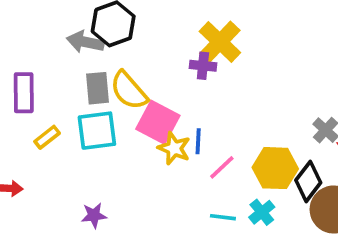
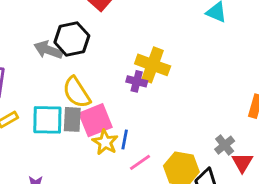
yellow cross: (220, 42) -> (153, 65), turned -32
gray rectangle: (98, 88) -> (72, 119), moved
pink square: (158, 122) -> (96, 120), turned 32

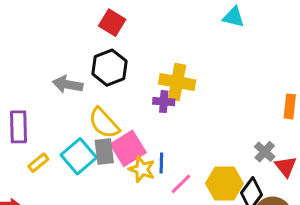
black hexagon: (72, 39) -> (110, 68), moved
cyan square: (47, 120) -> (79, 156), turned -32

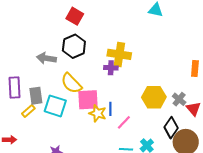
pink square: (128, 148) -> (88, 100), turned 30
gray rectangle: (104, 152) -> (36, 96), moved
cyan square: (79, 156) -> (55, 106), turned -30
yellow hexagon: (224, 183) -> (154, 97), moved

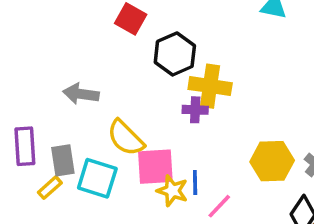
black hexagon: (74, 46) -> (175, 54), moved

